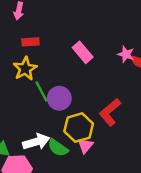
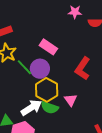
pink rectangle: (83, 52) -> (48, 47), moved
pink star: (126, 54) -> (75, 12), moved
yellow hexagon: (79, 128) -> (47, 90), moved

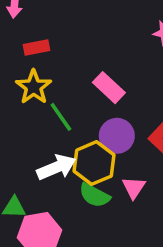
purple circle: (40, 69) -> (117, 136), moved
white arrow: (31, 108) -> (56, 167), moved

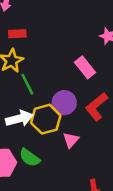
pink rectangle: (109, 88) -> (85, 67), moved
green semicircle: (94, 195) -> (30, 158), moved

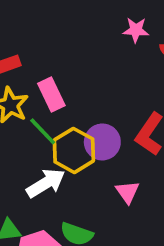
pink rectangle: (85, 67) -> (51, 95), moved, turned 30
yellow hexagon: (46, 119) -> (74, 150), moved

